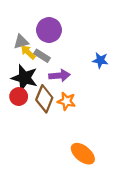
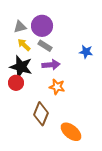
gray triangle: (21, 42) -> (20, 27), moved
gray rectangle: (42, 56) -> (45, 46), moved
brown diamond: (44, 99) -> (41, 114), moved

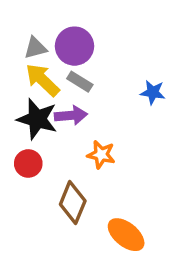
yellow arrow: (24, 45) -> (42, 80), size x1.5
purple arrow: (51, 65) -> (71, 115), moved
red circle: (16, 83) -> (28, 163), moved

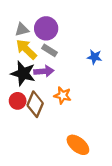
brown diamond: (73, 203) -> (35, 104), moved

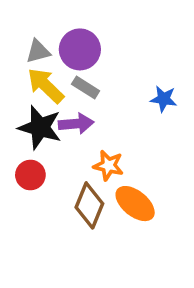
brown diamond: (35, 104) -> (89, 205), moved
orange ellipse: (78, 145) -> (135, 204), moved

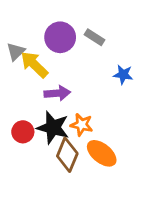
gray triangle: (38, 51) -> (16, 52), moved, turned -30
gray rectangle: (86, 87) -> (94, 37), moved
black star: (40, 127) -> (53, 128), moved

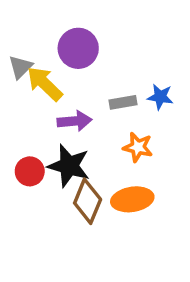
gray rectangle: (94, 37) -> (123, 102), moved, turned -42
orange star: (82, 125) -> (138, 147), moved
orange ellipse: (102, 153) -> (132, 199), turned -48

